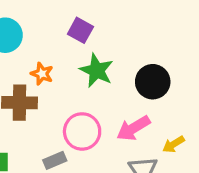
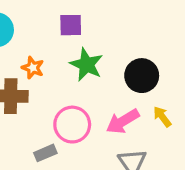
purple square: (80, 30) -> (71, 25), turned -30
yellow arrow: (174, 144) -> (162, 117), moved, turned 85

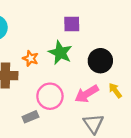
purple square: (71, 25) -> (72, 24), moved
orange star: (33, 68) -> (30, 58), moved

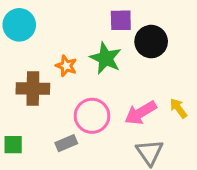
black circle: (100, 61) -> (151, 42), moved

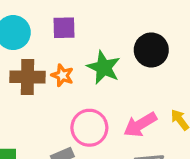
purple square: (121, 20) -> (64, 28), moved
brown cross: (33, 89) -> (27, 77), moved

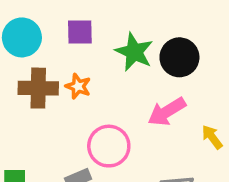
green star: (104, 67) -> (134, 52), moved
pink arrow: (140, 125) -> (167, 112), moved

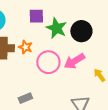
purple square: (80, 32) -> (36, 16), moved
pink circle: (109, 146) -> (48, 62), moved

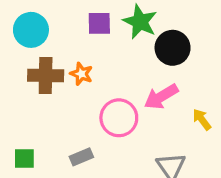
green star: (56, 28) -> (140, 22), moved
pink circle: (48, 62) -> (119, 118), moved

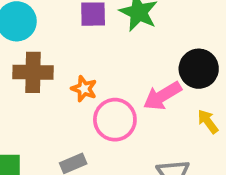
black circle: (173, 48) -> (199, 69), moved
orange star: (81, 74) -> (84, 89), moved

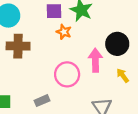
orange star: (84, 89) -> (64, 32), moved
pink arrow: (162, 96) -> (95, 60), turned 120

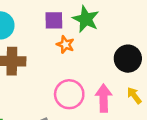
pink arrow: (95, 60) -> (104, 98), moved

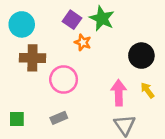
purple square: (54, 20) -> (72, 20), turned 36
pink circle: (69, 94) -> (64, 79), moved

